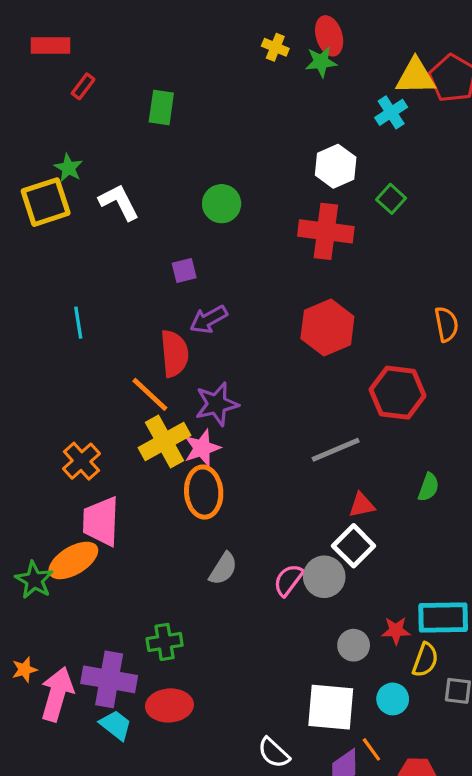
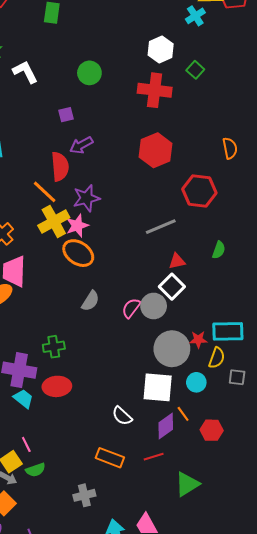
orange ellipse: (204, 492) -> (78, 253), turned -52
gray circle: (354, 645) -> (172, 349), size x1.8

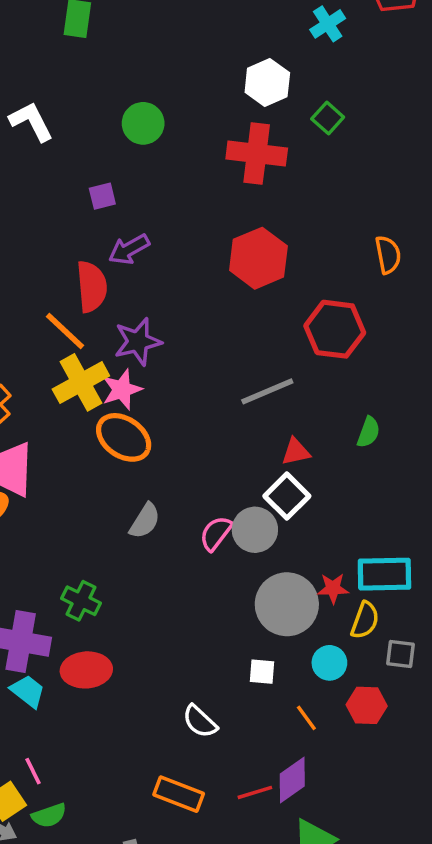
green cross: (54, 347) -> (81, 601), turned 35
white square: (158, 387) -> (262, 672), size x0.5
purple diamond: (166, 426) -> (292, 780), moved
red hexagon: (212, 430) -> (367, 705), moved

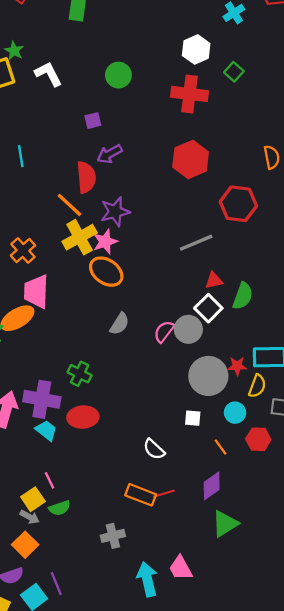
green semicircle: (368, 432) -> (243, 296), moved, size x1.4
red line: (255, 792) -> (164, 494), moved

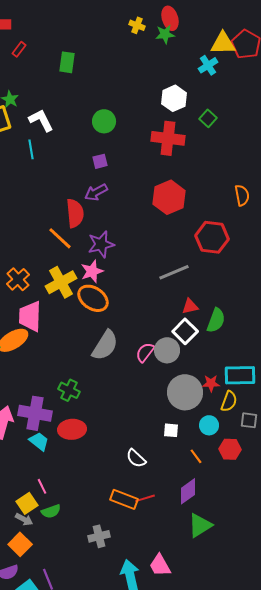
purple square: (93, 121) -> (100, 161), moved
cyan line: (21, 156) -> (31, 149), moved
yellow cross: (80, 237) -> (61, 282), moved
gray semicircle: (120, 324) -> (105, 345), size x1.5

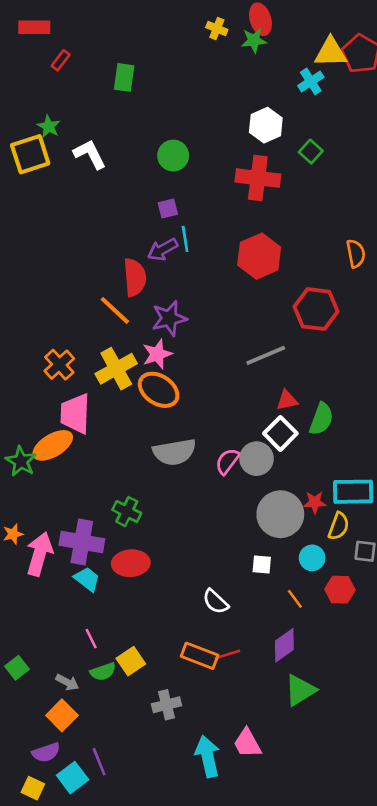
cyan line: (31, 149) -> (185, 239), moved
gray semicircle: (105, 345) -> (174, 452), turned 48
yellow square: (27, 503) -> (131, 661), moved

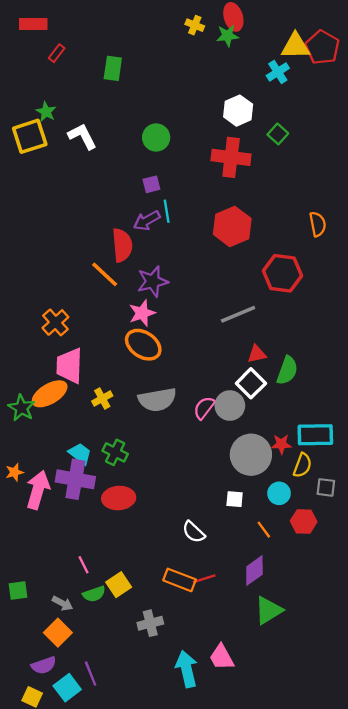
yellow cross: (116, 369) -> (102, 399), moved, size x0.6
cyan trapezoid: (87, 579) -> (80, 454), moved
green square: (17, 668) -> (18, 590), turned 30

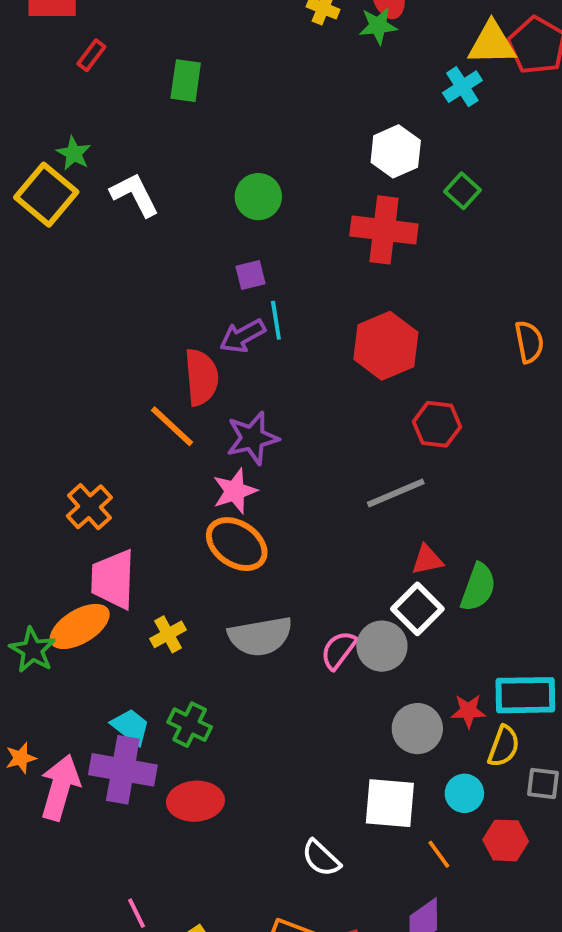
yellow square: (30, 136) -> (46, 195), turned -32
red hexagon: (283, 273) -> (437, 424), moved, size x0.7
gray circle: (251, 455) -> (417, 729), size x0.7
white square: (235, 499) -> (390, 803), size x1.8

